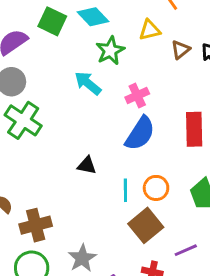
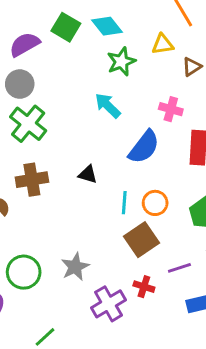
cyan arrow: (88, 83) -> (108, 105), moved
pink cross: (137, 95) -> (171, 109), moved, turned 35
brown cross: (36, 225) -> (32, 180), moved

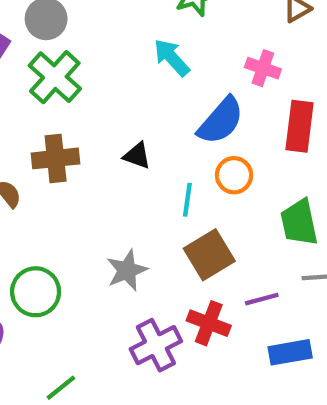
orange circle: (155, 203) -> (234, 175), moved
gray star: (75, 267) -> (127, 270), moved
red cross: (144, 287) -> (209, 323), size x1.4

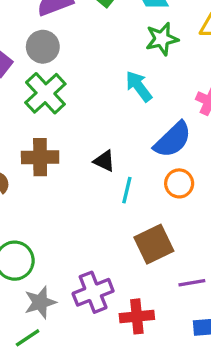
cyan line: (187, 200) -> (127, 190), moved
gray star: (127, 270) -> (40, 302), moved
red cross: (209, 323) -> (137, 316), moved, turned -32
purple cross: (156, 345) -> (93, 292), moved

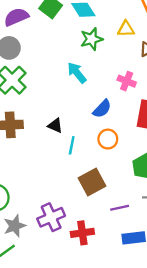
blue semicircle: (173, 140) -> (102, 109), size x0.7

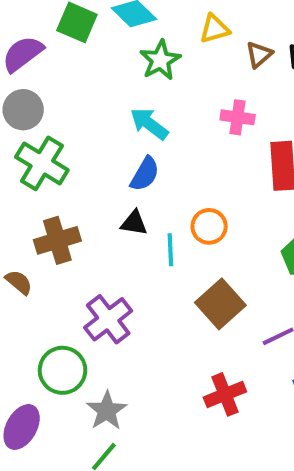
blue semicircle: (102, 109) -> (145, 174), moved
orange circle: (108, 139) -> (209, 226), moved
purple cross: (51, 217) -> (108, 319), moved

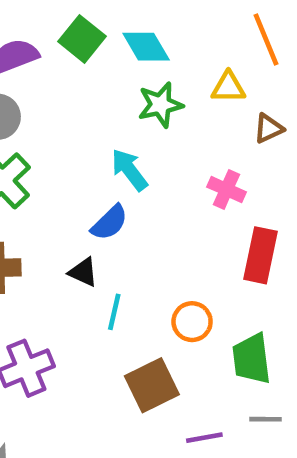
orange circle: (209, 226) -> (192, 322), moved

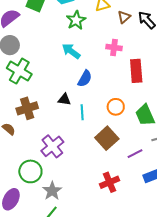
blue semicircle: (110, 223) -> (85, 79), moved

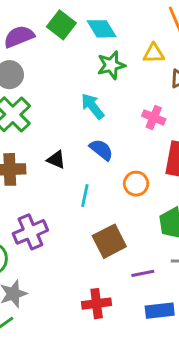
blue semicircle: (85, 79) -> (101, 150), turned -96
black triangle: (64, 99) -> (56, 160), moved
orange circle: (116, 107) -> (136, 184), moved

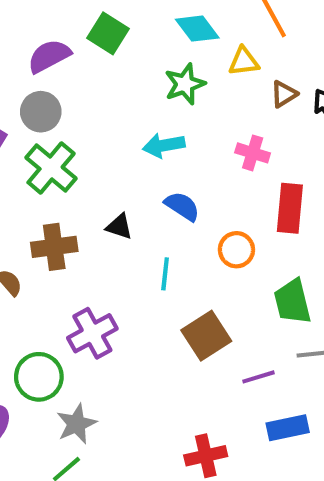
cyan diamond: (102, 29) -> (197, 29), moved
cyan arrow: (93, 106) -> (164, 145), turned -56
red cross: (97, 304) -> (206, 456), moved

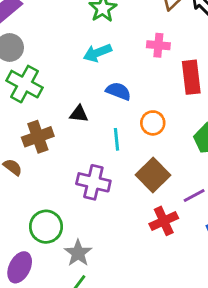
orange circle: (236, 250) -> (153, 123), moved
purple cross: (92, 333) -> (93, 182), moved, turned -36
red cross: (206, 456) -> (164, 221), moved

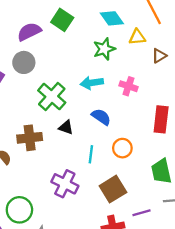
pink cross: (158, 45) -> (128, 86), moved
green cross: (25, 84) -> (52, 96), moved

